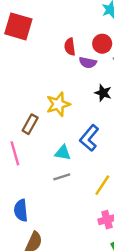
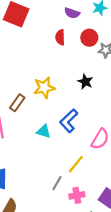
purple semicircle: (88, 63) -> (72, 13), moved
gray line: (62, 177) -> (57, 183), moved, turned -48

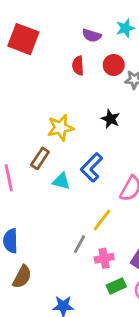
brown rectangle: (17, 103) -> (40, 158), moved

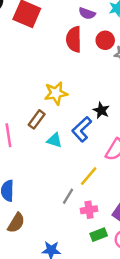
red semicircle: (78, 66) -> (74, 39), size x1.5
black star: (110, 119) -> (101, 110), moved

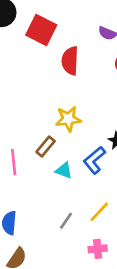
red semicircle: (74, 39) -> (70, 61), moved
gray line: (68, 196) -> (66, 221), moved

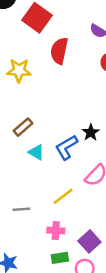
yellow star: (68, 119) -> (19, 70), moved
gray line: (66, 221) -> (21, 209), moved, turned 42

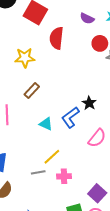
brown rectangle: (23, 127) -> (32, 91), moved
yellow line: (63, 196) -> (52, 157), moved
pink cross: (56, 231) -> (64, 176), moved

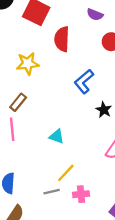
brown rectangle: (32, 91) -> (18, 102), moved
blue L-shape: (70, 117) -> (84, 81), moved

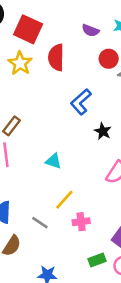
yellow star: (28, 64) -> (20, 63), moved, turned -30
gray line: (52, 192) -> (40, 223), moved, turned 49

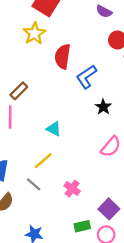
red semicircle: (56, 57) -> (63, 57), moved
yellow line: (64, 200) -> (43, 161), moved
pink cross: (81, 222) -> (72, 189), turned 35

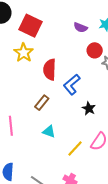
brown rectangle: (19, 91) -> (42, 103), moved
yellow line: (43, 161) -> (75, 148), moved

